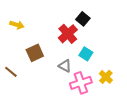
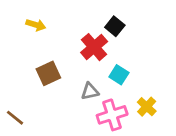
yellow arrow: (17, 25) -> (36, 25), moved
gray triangle: (65, 66) -> (90, 91), turned -40
brown line: (11, 72) -> (15, 118), moved

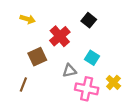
red cross: (94, 47) -> (60, 36), moved
pink cross: (112, 115) -> (87, 89), turned 30
brown line: (15, 118) -> (23, 85), moved, turned 72

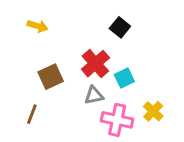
red cross: (60, 36) -> (95, 64), moved
cyan square: (92, 58) -> (124, 78), turned 32

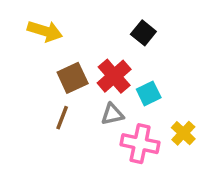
yellow arrow: (38, 26) -> (45, 31), size x1.4
brown square: (51, 77) -> (73, 78), moved
brown line: (32, 114) -> (62, 118), moved

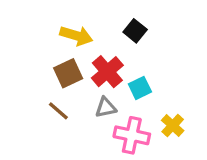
yellow arrow: (45, 31) -> (76, 36), moved
brown line: (62, 118) -> (58, 111), turned -70

